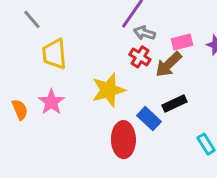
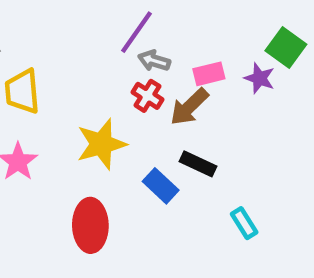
black rectangle: (175, 104) -> (198, 164), turned 50
red ellipse: (123, 140) -> (90, 225), moved

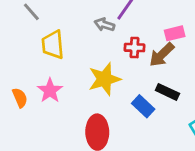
gray arrow: (154, 61) -> (104, 25), moved
red cross: (147, 96) -> (134, 48), turned -30

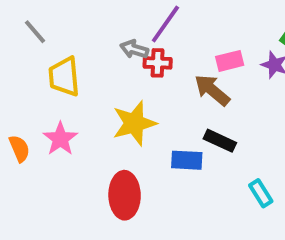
red cross: (134, 48) -> (158, 63), moved
brown arrow: (162, 55) -> (212, 90), turned 84
blue rectangle: (143, 106) -> (187, 160), turned -40

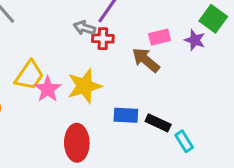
yellow trapezoid: (64, 77) -> (29, 75), moved, turned -140
pink star: (60, 139) -> (48, 89), moved
black rectangle: (220, 141) -> (158, 123), moved

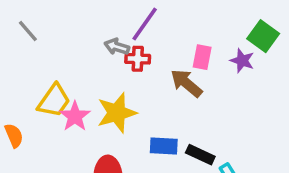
pink rectangle: (160, 37) -> (202, 57), turned -65

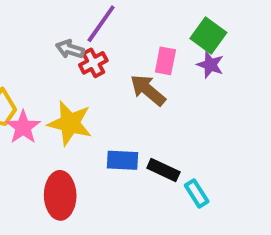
green square: (263, 36) -> (208, 35), moved
red cross: (138, 59) -> (93, 63), turned -30
yellow star: (117, 113) -> (70, 123), turned 30

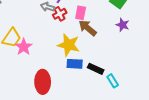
pink rectangle: (165, 61) -> (81, 13), moved
purple star: (210, 65) -> (123, 25), moved
yellow star: (70, 123) -> (69, 45), moved

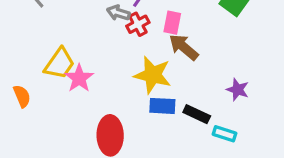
purple star: (123, 25) -> (238, 90), moved
cyan rectangle: (113, 81) -> (225, 134), turned -40

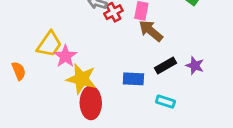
yellow star: (153, 75) -> (81, 79), moved
black rectangle: (197, 114) -> (165, 66), moved, turned -55
cyan rectangle: (225, 134) -> (165, 102), moved

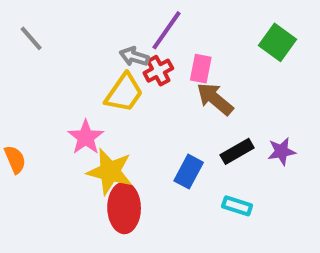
yellow trapezoid: (49, 44) -> (124, 93), moved
purple star: (195, 66) -> (281, 151), turned -30
blue rectangle: (133, 79) -> (189, 172), turned -65

